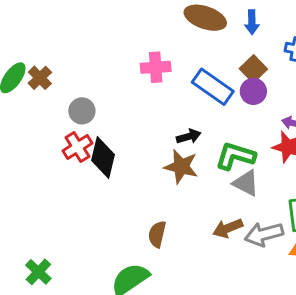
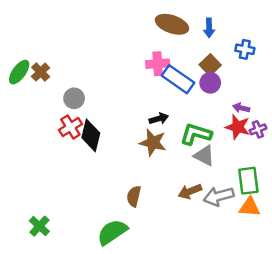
pink cross: (156, 67) -> (158, 64), moved

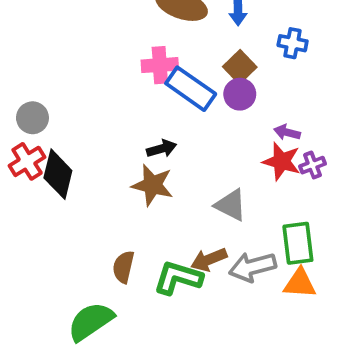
green L-shape: (196, 134) -> (178, 278), moved

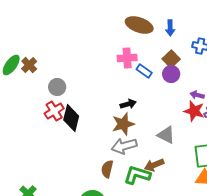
blue rectangle: (191, 89) -> (144, 71), size x0.6
brown star: (152, 185) -> (123, 124), turned -30
gray arrow: (253, 267) -> (124, 146), moved

